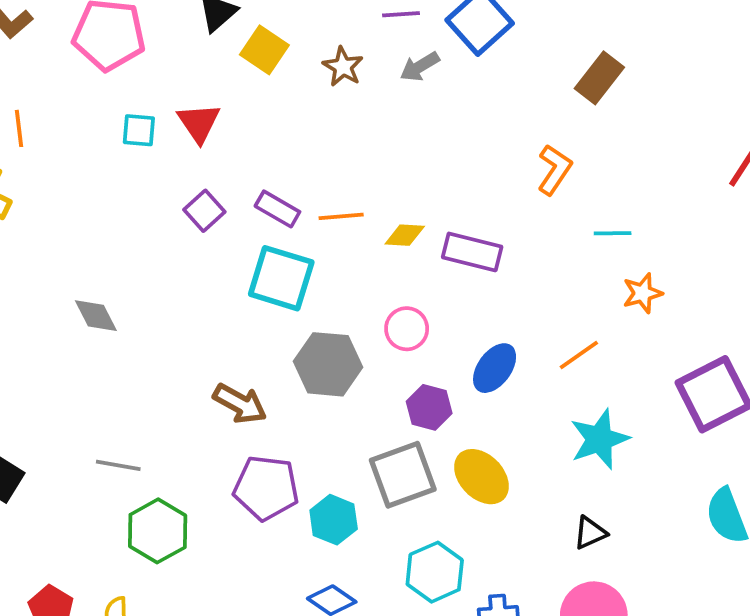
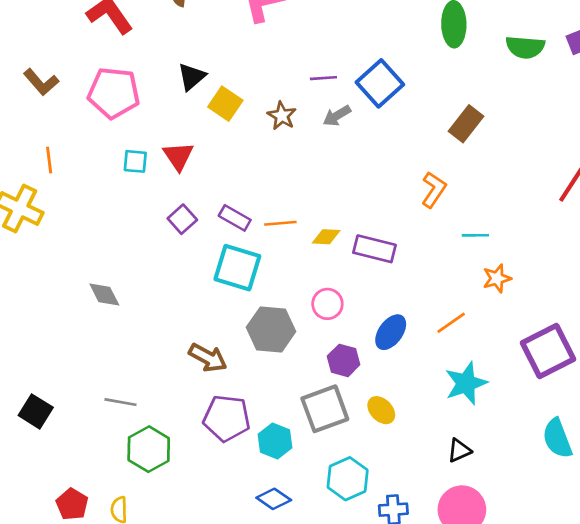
yellow ellipse: (481, 477) -> (381, 410), size x0.7

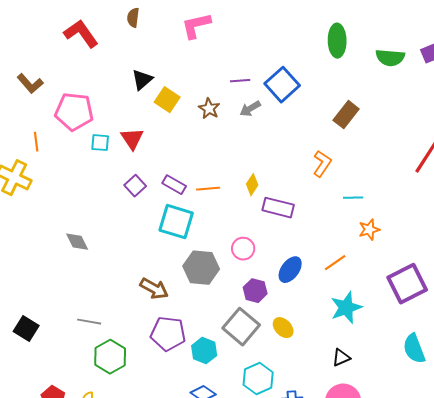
pink pentagon: (114, 93) -> (74, 112), moved
yellow diamond: (326, 237) -> (252, 185), moved, turned -60
gray square: (325, 409) -> (241, 327), turned -30

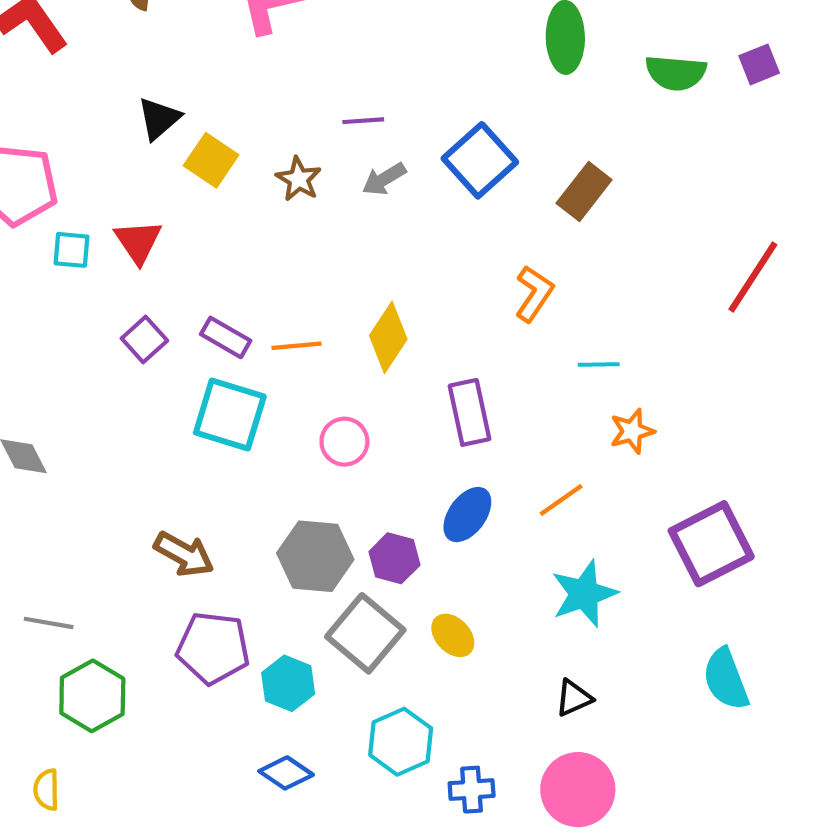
blue square: (282, 85) -> (480, 160), moved
yellow diamond: (252, 185) -> (388, 337), size x1.5
purple rectangle: (278, 208) -> (469, 412), moved, turned 64
pink circle: (243, 249) -> (344, 442), moved
gray hexagon: (201, 268) -> (315, 556), moved

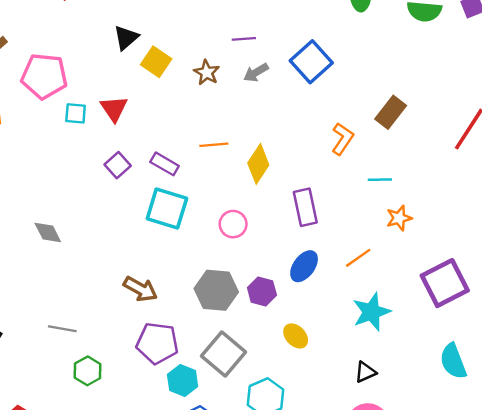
brown rectangle: (584, 192) -> (391, 112), moved
orange line: (297, 346) -> (214, 145), moved
gray square: (365, 633) -> (223, 354), moved
cyan hexagon: (288, 683) -> (183, 380), moved
green hexagon: (92, 696) -> (88, 371), size x0.7

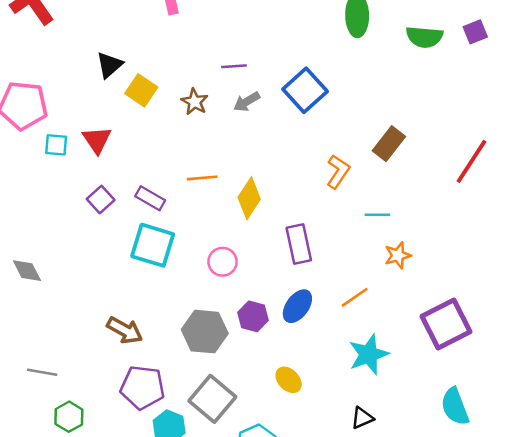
purple hexagon: (262, 291) -> (253, 316), moved

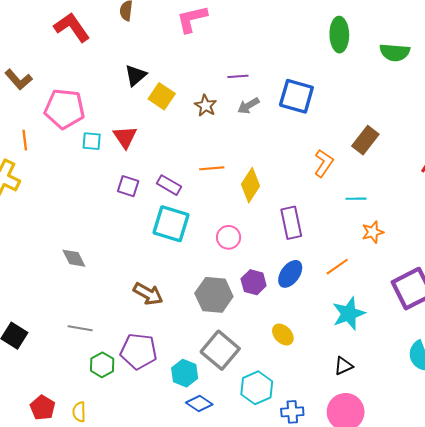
blue square: (305, 90) -> (296, 96), turned -32
purple square: (101, 200) -> (128, 186), turned -30
gray diamond: (27, 271) -> (74, 258), moved
purple pentagon: (143, 387) -> (139, 351), moved

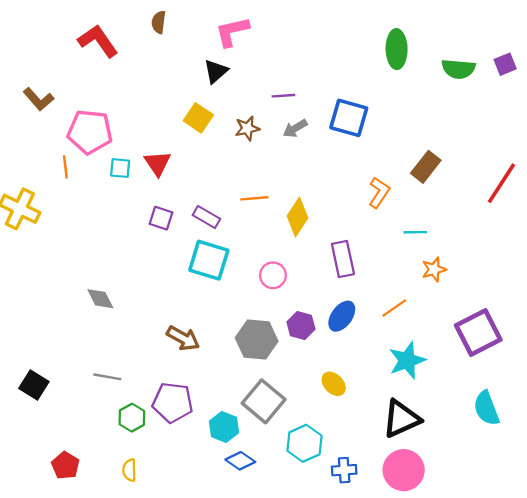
black triangle: (136, 75) -> (216, 71), moved
brown star: (206, 106) -> (247, 128), turned 30
orange line: (25, 140) -> (65, 167), moved
black triangle: (343, 366) -> (401, 419), size x1.8
yellow semicircle: (79, 412) -> (129, 470), moved

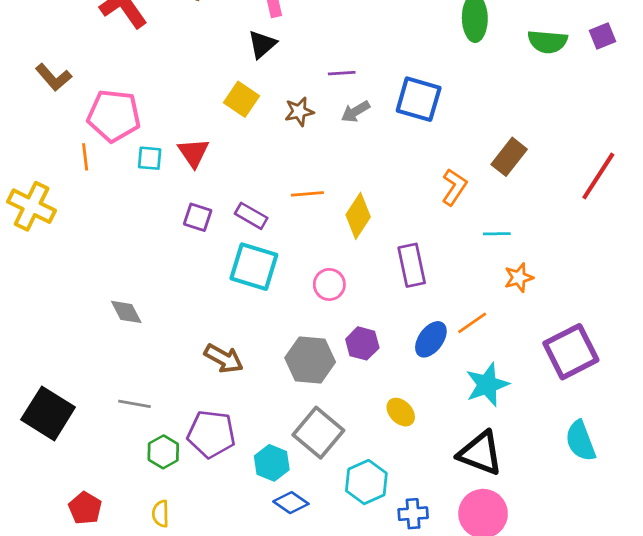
blue ellipse: (342, 316) -> (431, 339), moved
black square: (34, 385) -> (48, 413), size x1.5
black triangle: (401, 419) -> (480, 453), turned 45

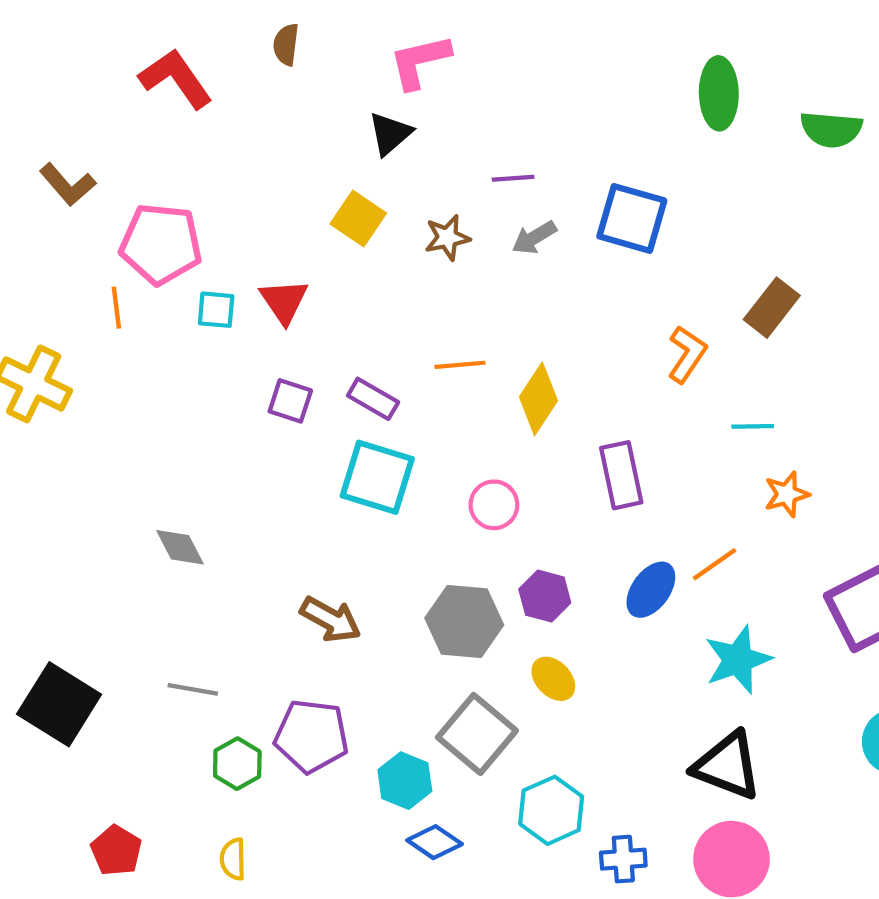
yellow ellipse: (401, 412) -> (553, 679), moved

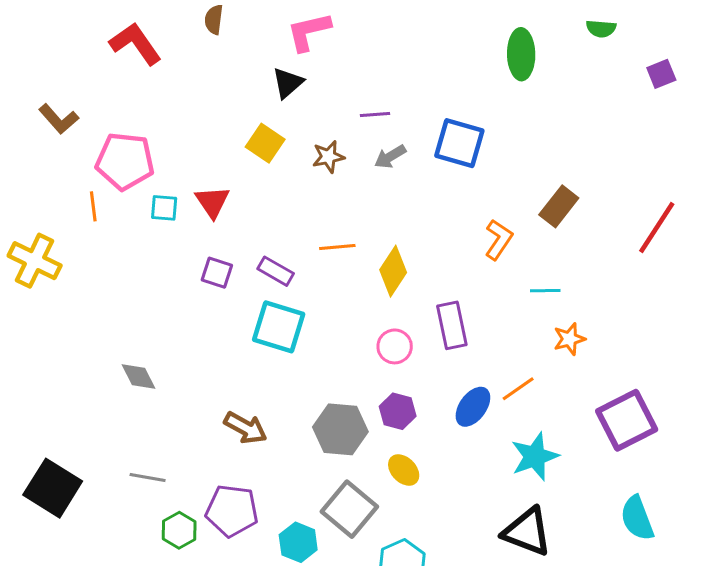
green semicircle: (831, 129) -> (601, 29), moved, size x0.7
pink circle: (494, 505) -> (395, 346), moved

